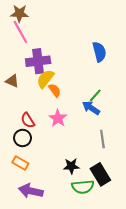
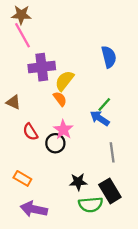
yellow semicircle: (45, 79) -> (64, 81), moved
brown triangle: (12, 81) -> (13, 102), moved
black circle: (23, 138) -> (55, 143), moved

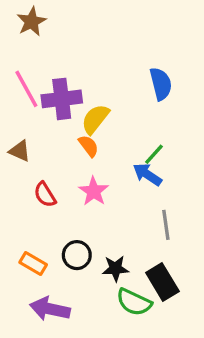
brown star: (21, 15) -> (31, 22), turned -30
pink line: (22, 35) -> (26, 89), moved
black circle: (55, 143) -> (77, 255), moved
green semicircle: (91, 205) -> (134, 302), turned 30

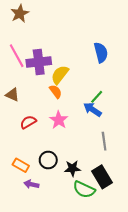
red semicircle: (45, 195) -> (28, 122), turned 91
purple arrow: (50, 309) -> (31, 184), moved, size x0.6

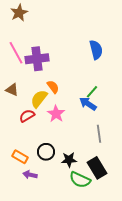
yellow semicircle: (60, 75) -> (39, 99), moved

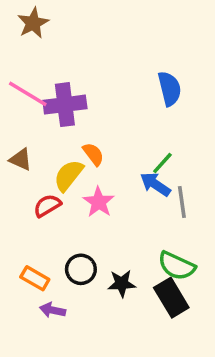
pink line: (16, 53) -> (28, 94), turned -30
gray line: (99, 134) -> (182, 202), moved
green semicircle: (80, 180) -> (177, 266), moved

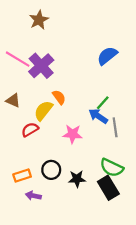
brown star: (33, 23) -> (39, 20), moved
blue semicircle: (170, 89) -> (107, 56), turned -115
purple cross: (65, 105) -> (41, 66), turned -35
pink star: (99, 202) -> (72, 134), moved, turned -30
orange rectangle: (35, 278) -> (22, 175), turned -48

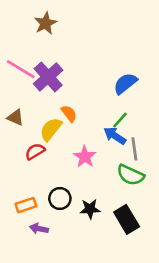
blue semicircle: (107, 56) -> (125, 83), moved
pink star: (72, 134) -> (85, 157), turned 30
green semicircle: (112, 168) -> (130, 175), moved

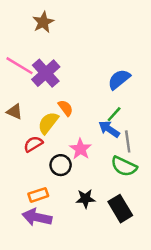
black circle: (60, 199) -> (61, 165), moved
orange rectangle: (26, 205) -> (38, 195), moved
purple arrow: (39, 229) -> (37, 217), size x1.6

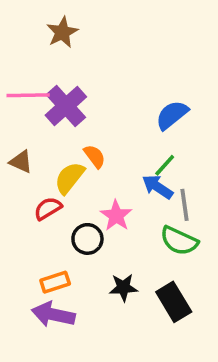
pink line: (20, 66) -> (28, 95), turned -32

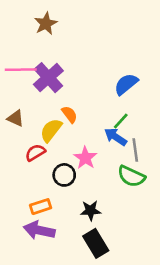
black rectangle: (174, 302) -> (96, 243), moved

